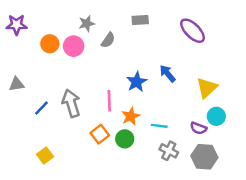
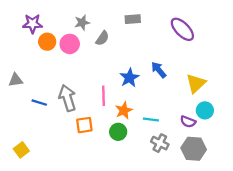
purple star: (17, 25) -> (33, 24), moved
blue line: (41, 108) -> (39, 103), turned 63
orange square: (100, 134) -> (84, 125), moved, turned 30
yellow square: (45, 156) -> (21, 150), moved

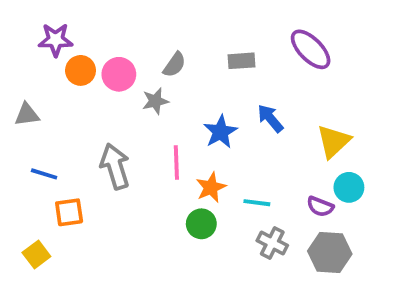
gray rectangle: (133, 19) -> (242, 61), moved
gray star: (82, 23) -> (155, 101), moved
gray triangle: (16, 80) -> (27, 115), moved
blue line: (39, 103) -> (44, 174), moved
orange square: (84, 125) -> (69, 212), moved

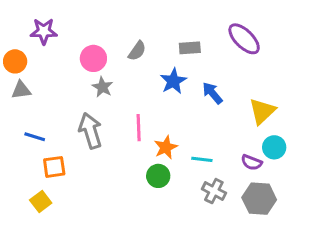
orange circle: (81, 70) -> (15, 61), moved
gray star: (155, 101) -> (102, 87), moved, turned -30
blue star: (220, 132) -> (173, 81), moved
yellow square: (36, 254) -> (41, 202), moved

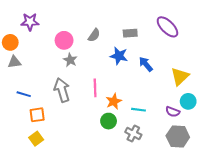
blue star: (173, 81) -> (119, 56), turned -30
gray cross: (214, 191) -> (133, 133), moved
yellow square: (41, 202) -> (36, 139), moved

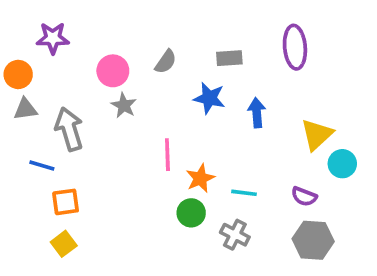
purple ellipse: (167, 27) -> (295, 47), turned 40
blue arrow: (146, 64) -> (257, 113), turned 35
gray arrow: (62, 90) -> (69, 129), moved
cyan circle: (188, 101) -> (342, 164), moved

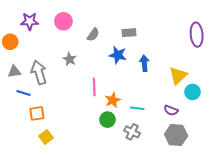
purple ellipse: (295, 47) -> (197, 35), moved
pink circle: (113, 71) -> (63, 21), moved
gray triangle: (25, 109) -> (14, 71), moved
yellow square: (64, 244) -> (46, 137), moved

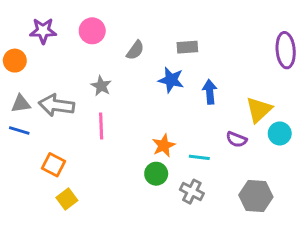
gray arrow: (39, 72) -> (56, 105), turned -65
pink line: (94, 87) -> (101, 126), moved
blue line: (24, 93) -> (19, 131), moved
purple semicircle: (171, 110) -> (237, 139), moved
orange square: (37, 113) -> (53, 165), turned 35

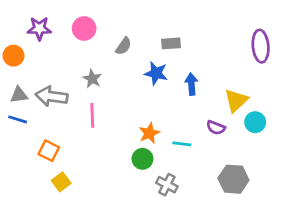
gray cross: (192, 192) -> (167, 185), moved

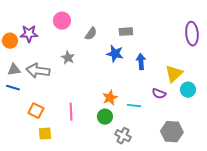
purple star: (39, 28) -> (29, 34), moved
pink line: (92, 115) -> (71, 112), moved
yellow square: (61, 182) -> (45, 134), turned 32

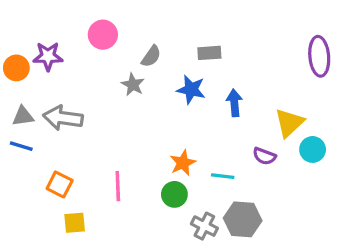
gray star: (68, 58) -> (133, 85), moved
gray hexagon: (172, 132) -> (243, 219), moved

